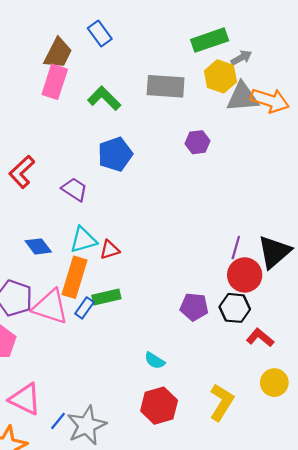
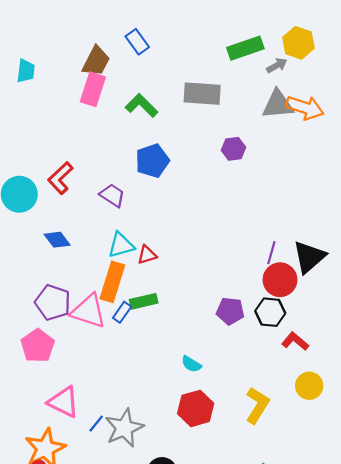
yellow hexagon: (220, 76) -> (298, 43), moved
blue diamond: (38, 246) -> (57, 240), moved

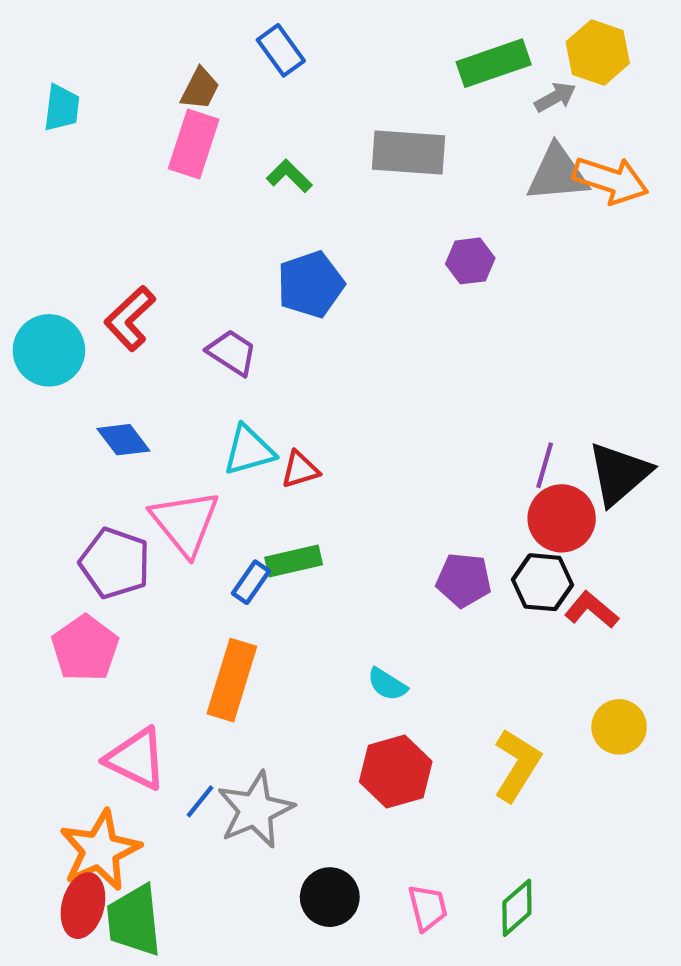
brown trapezoid: (96, 61) -> (200, 89), size x0.7
green L-shape: (142, 106) -> (289, 176), size x0.7
orange rectangle: (112, 282) -> (232, 680), moved
pink triangle: (89, 311) -> (185, 523), moved, turned 33
red L-shape: (295, 341) -> (591, 610), moved

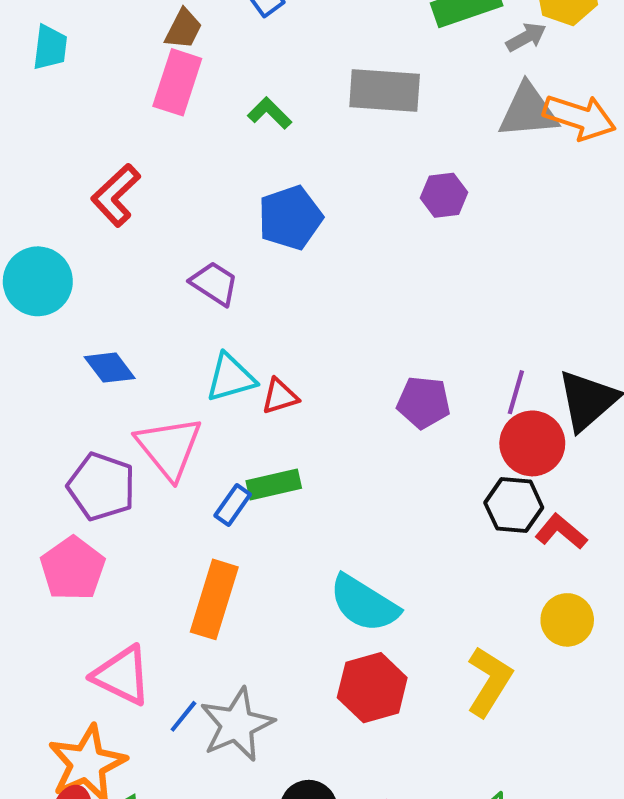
red L-shape: (130, 318) -> (116, 195), moved
purple pentagon: (464, 580) -> (424, 402), moved
cyan semicircle: (387, 684) -> (364, 603), size x1.8
yellow circle: (619, 727) -> (567, 620), moved

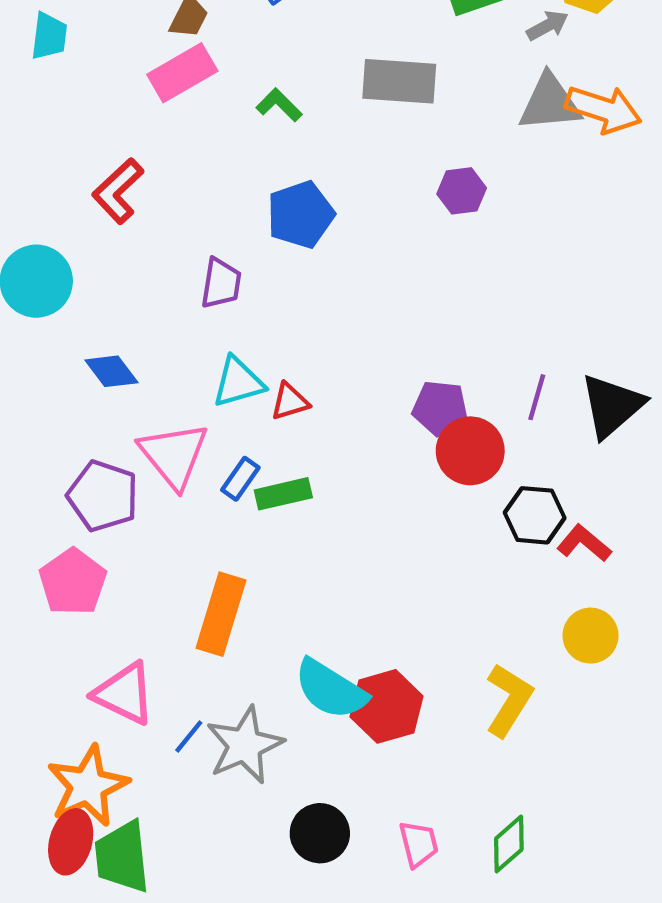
pink rectangle: (177, 82) -> (182, 73), turned 42
purple trapezoid: (214, 283) -> (221, 283), turned 66
red circle: (532, 443) -> (470, 451), moved
blue rectangle: (233, 505) -> (240, 479), moved
cyan semicircle: (364, 603) -> (331, 689), moved

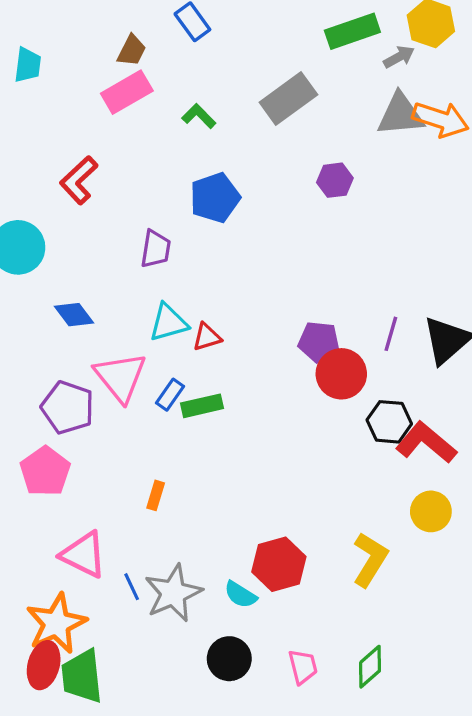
gray rectangle: (399, 81) -> (288, 99), turned -40
red L-shape: (584, 543) -> (426, 443), size x1.5
orange rectangle: (221, 614) -> (156, 495), size x0.5
cyan semicircle: (331, 689) -> (240, 595), moved, size x0.6
blue line: (189, 737) -> (132, 587), turned -64

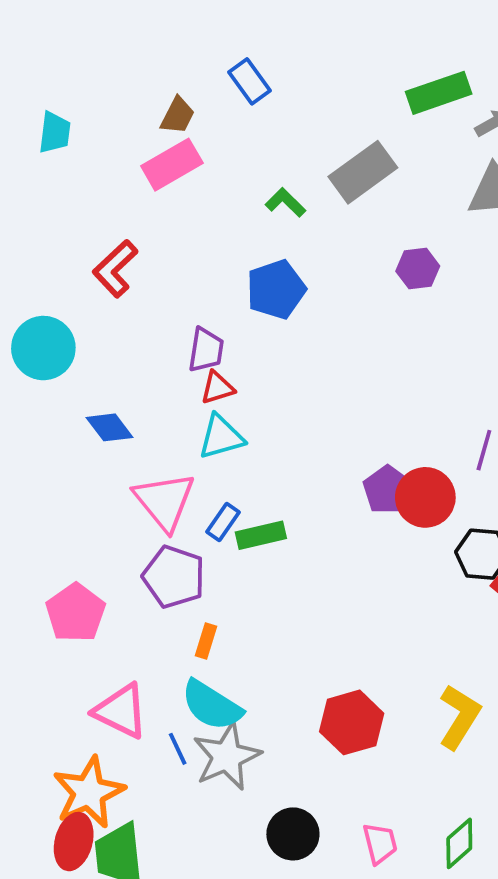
green L-shape: (199, 116) -> (285, 202), moved
red triangle: (207, 337) -> (217, 388), moved
purple pentagon: (319, 342) -> (388, 490), moved, turned 30
purple pentagon: (68, 407) -> (174, 577), moved
cyan semicircle: (240, 595) -> (212, 705), moved, size x1.6

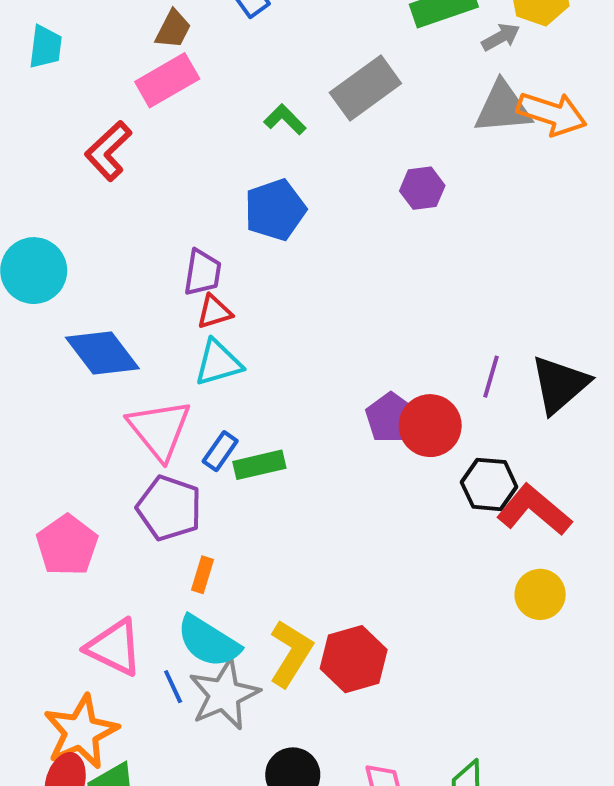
red L-shape: (115, 269) -> (108, 151), moved
blue diamond: (110, 427) -> (102, 353), size x1.5
yellow L-shape: (459, 717) -> (291, 653), moved

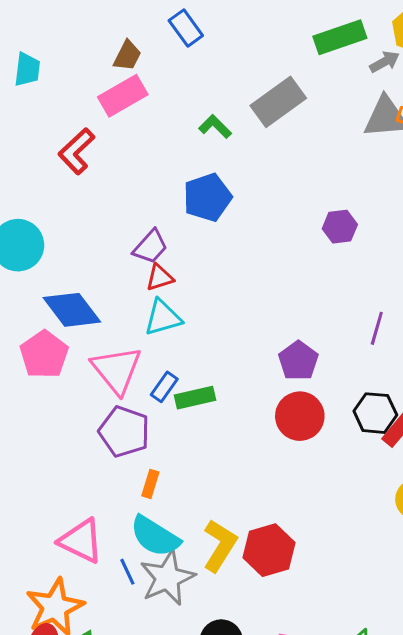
purple hexagon: (422, 188) -> (340, 227), moved
purple trapezoid: (202, 273) -> (150, 247), turned 33
red circle: (430, 426) -> (300, 416), moved
pink pentagon: (67, 545) -> (44, 355), moved

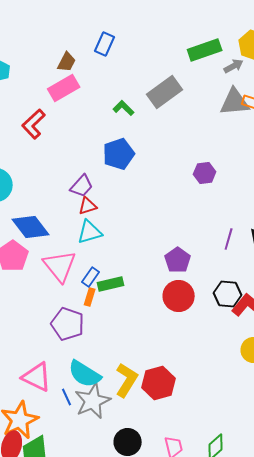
blue rectangle: (186, 28) -> (105, 44), turned 60
purple pentagon: (124, 432) -> (68, 324), moved
orange rectangle: (150, 484) -> (90, 297), moved

